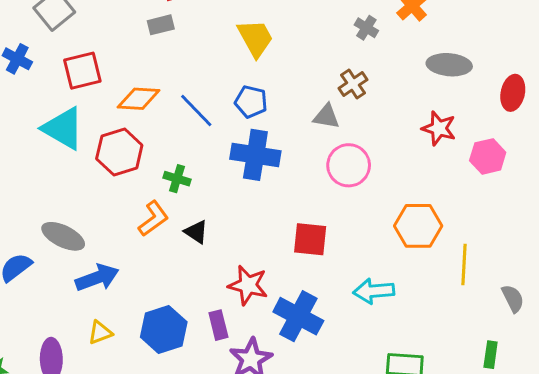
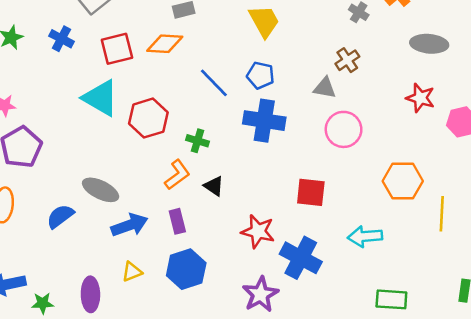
orange diamond: (139, 99) -> (165, 44), moved
purple rectangle: (218, 325) -> (177, 221), moved

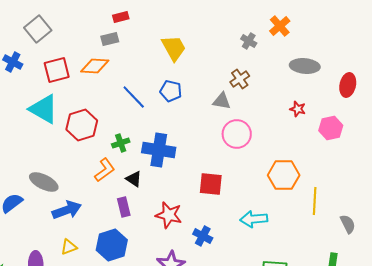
red star: (420, 98) -> (298, 109), size x0.7
blue cross: (264, 121) -> (159, 150), moved
green cross: (197, 141) -> (121, 143), turned -36
purple rectangle: (177, 221) -> (124, 207), moved
blue cross: (301, 258) -> (203, 236), size x0.6

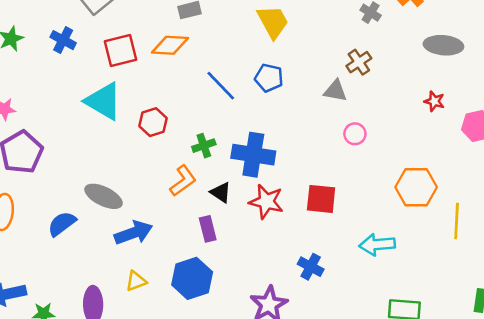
red hexagon: (82, 125) -> (153, 122), size x0.7
pink circle: (237, 134) -> (355, 134), size x0.6
red star: (169, 215) -> (266, 202), moved

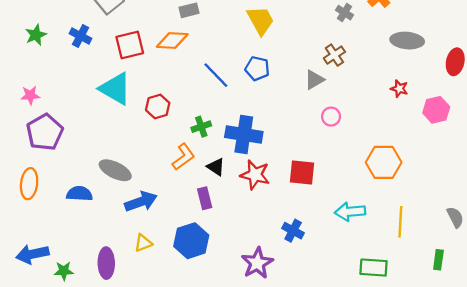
gray triangle: (335, 91) -> (314, 80), turned -40
yellow line: (457, 221) -> (400, 222), moved
blue semicircle: (62, 224) -> (79, 194), turned 40

